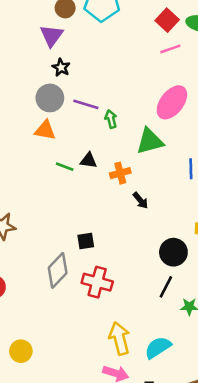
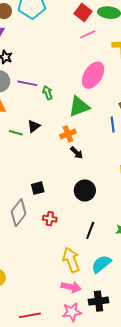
black triangle: (89, 161) -> (34, 126), turned -40
orange cross: (120, 173) -> (68, 134), moved
black circle: (173, 252) -> (85, 190), moved
red cross: (97, 282) -> (50, 219), size x0.6
black line: (166, 287) -> (90, 230), moved

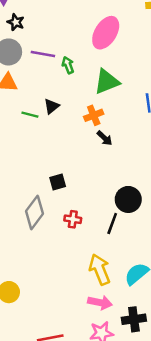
pink ellipse: (93, 75) -> (106, 33), moved
black circle: (85, 190) -> (128, 199), moved
black line: (90, 230) -> (112, 223), moved

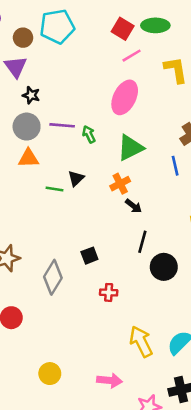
gray diamond: (35, 212) -> (53, 277), moved
black line: (112, 223) -> (142, 242), moved
pink arrow: (100, 302) -> (110, 380), moved

